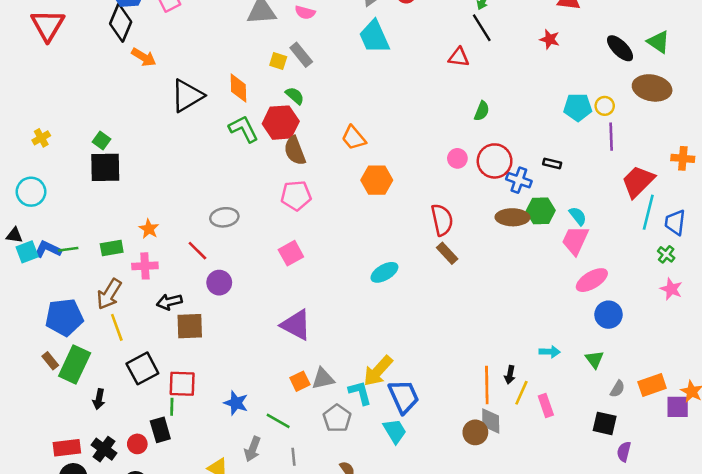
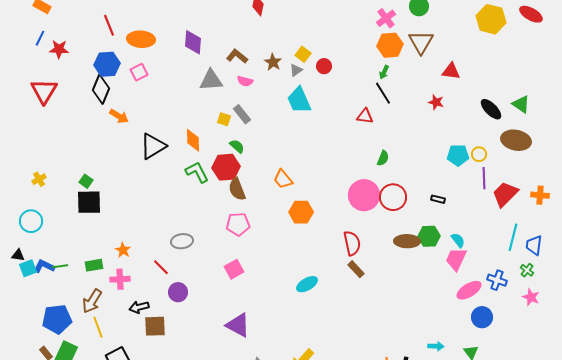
pink circle: (457, 158) -> (364, 195), size x2.0
blue cross: (519, 180) -> (497, 280), moved
red trapezoid: (638, 181) -> (505, 194), moved

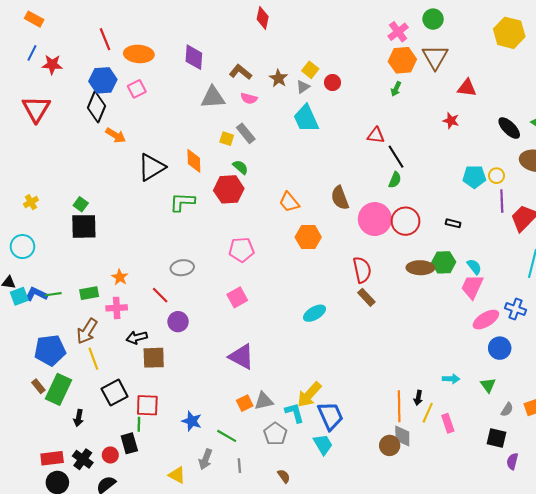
black line: (383, 93) -> (396, 157), moved
green L-shape: (197, 172) -> (182, 202), moved, turned -60
brown semicircle: (237, 189) -> (340, 198), moved

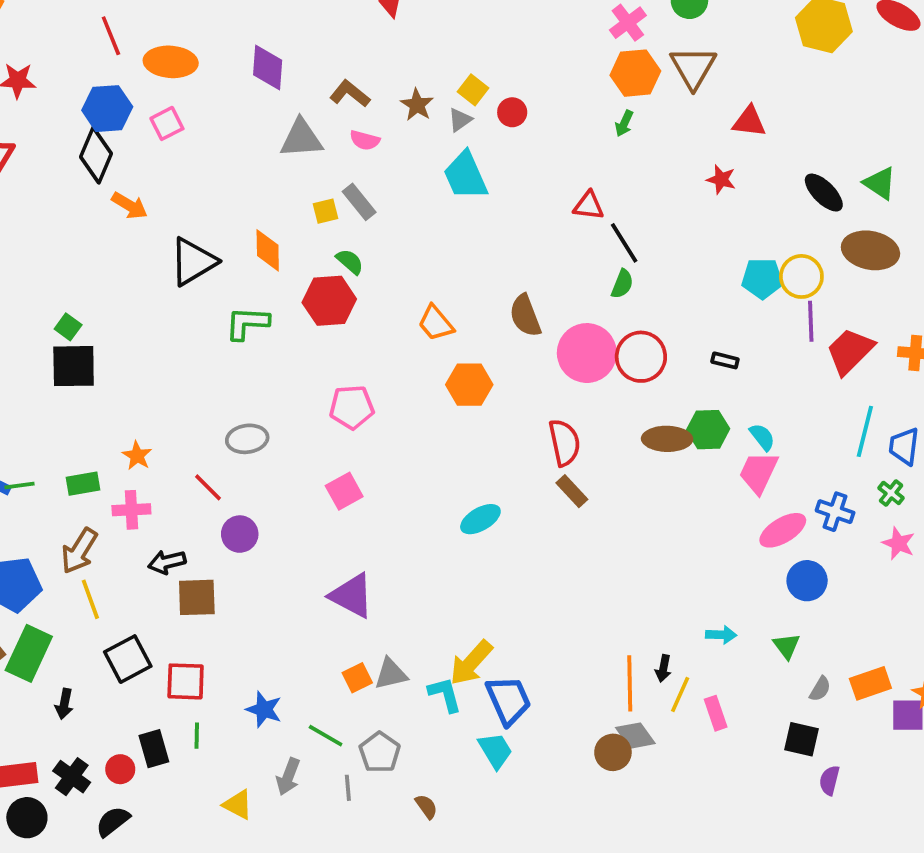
yellow square: (227, 139) -> (326, 211), turned -32
yellow circle: (496, 176) -> (801, 276), size x1.5
green line: (139, 424) -> (197, 736), moved
gray pentagon: (275, 434) -> (380, 752), moved
gray diamond: (402, 436) -> (635, 736), turned -35

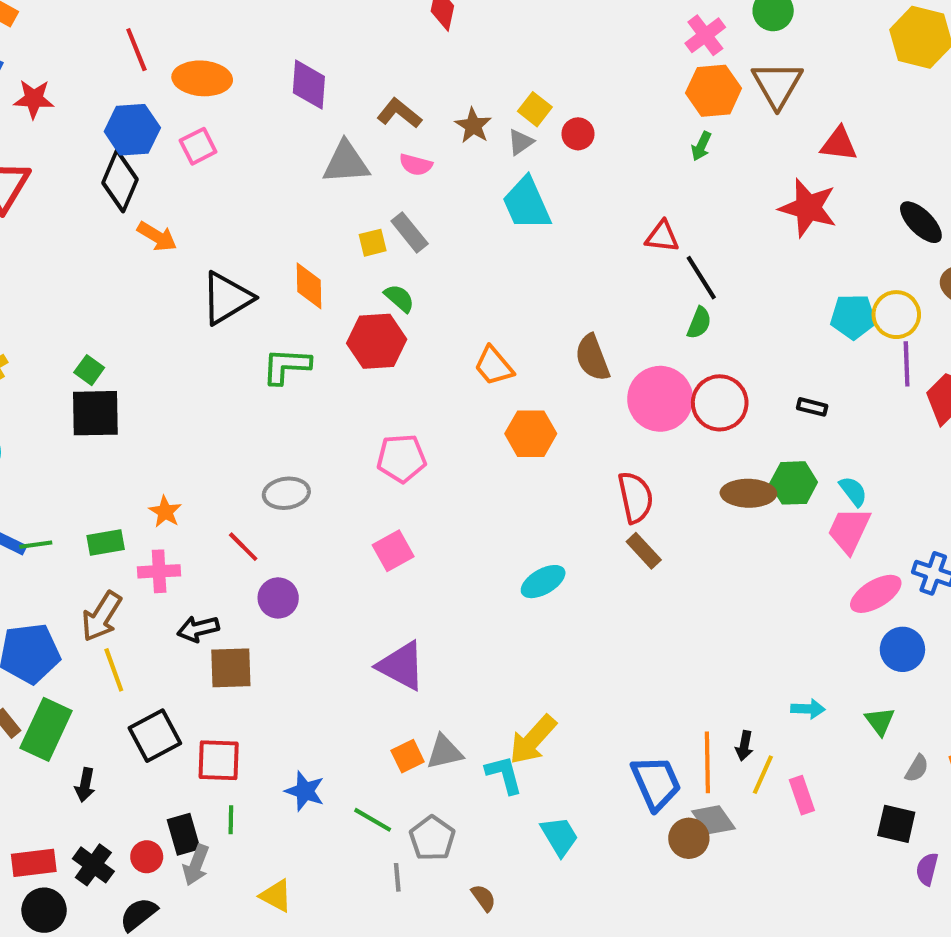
red star: (721, 179) -> (808, 208), size x1.8
blue trapezoid: (508, 700) -> (656, 783), moved
gray arrow: (288, 777) -> (196, 865), moved

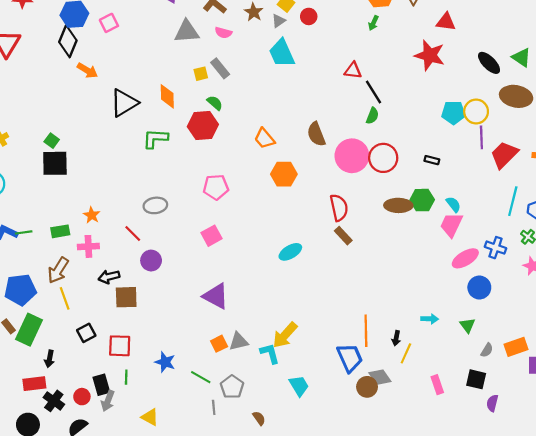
black square: (155, 736) -> (86, 333), size x0.7
orange line: (707, 762) -> (366, 331), moved
pink rectangle: (802, 795) -> (437, 385), moved
red rectangle: (34, 863) -> (34, 384), moved

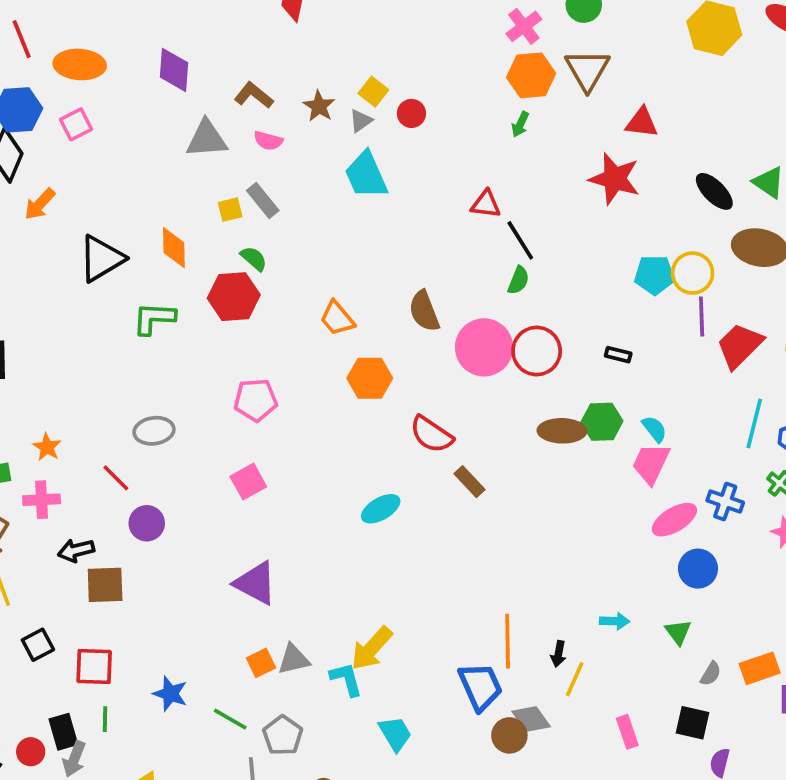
orange arrow: (87, 70) -> (40, 204), turned 102
red semicircle: (339, 208) -> (431, 434), moved, turned 136

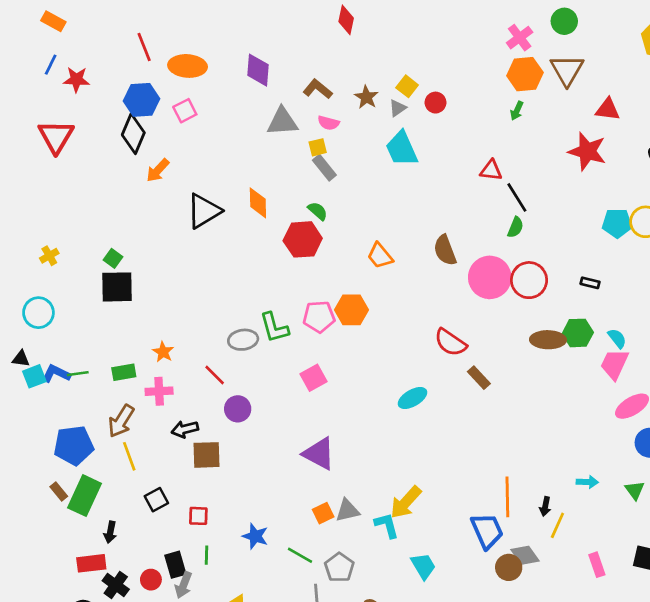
yellow square: (230, 210) -> (318, 147), moved
green L-shape: (154, 318) -> (274, 328), moved, turned -108
orange hexagon: (370, 378) -> (351, 310), moved
red square: (94, 667) -> (198, 516), size x0.7

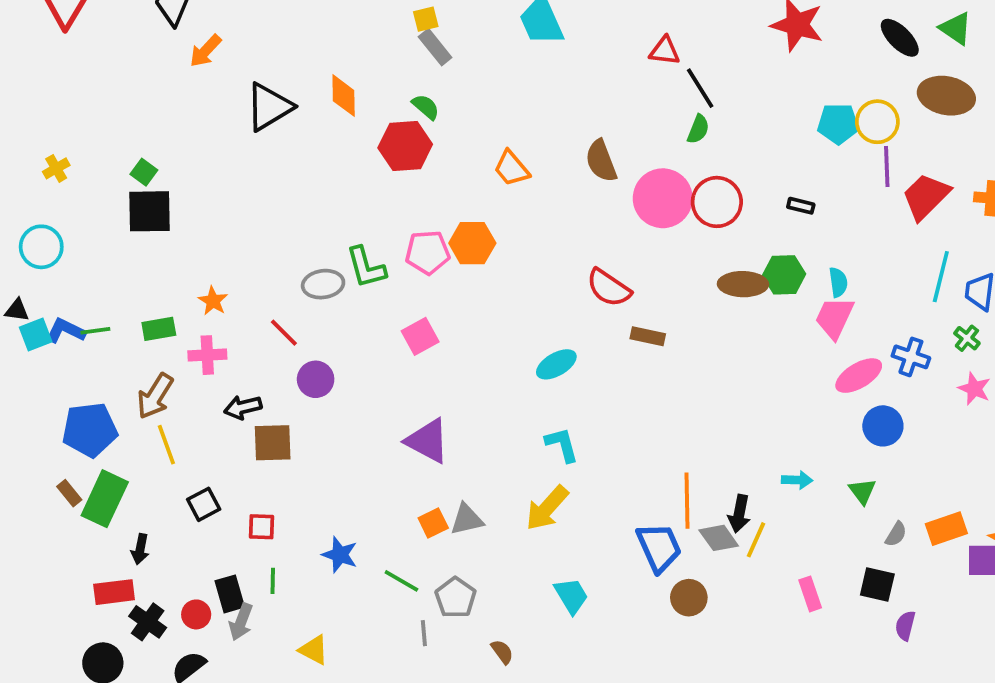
cyan semicircle: (617, 338) -> (838, 282), turned 30
brown rectangle: (479, 378) -> (648, 336), turned -35
black arrow: (545, 506) -> (739, 514), size x1.4
cyan L-shape: (387, 525) -> (562, 445), moved
gray diamond: (525, 555) -> (719, 538), moved

